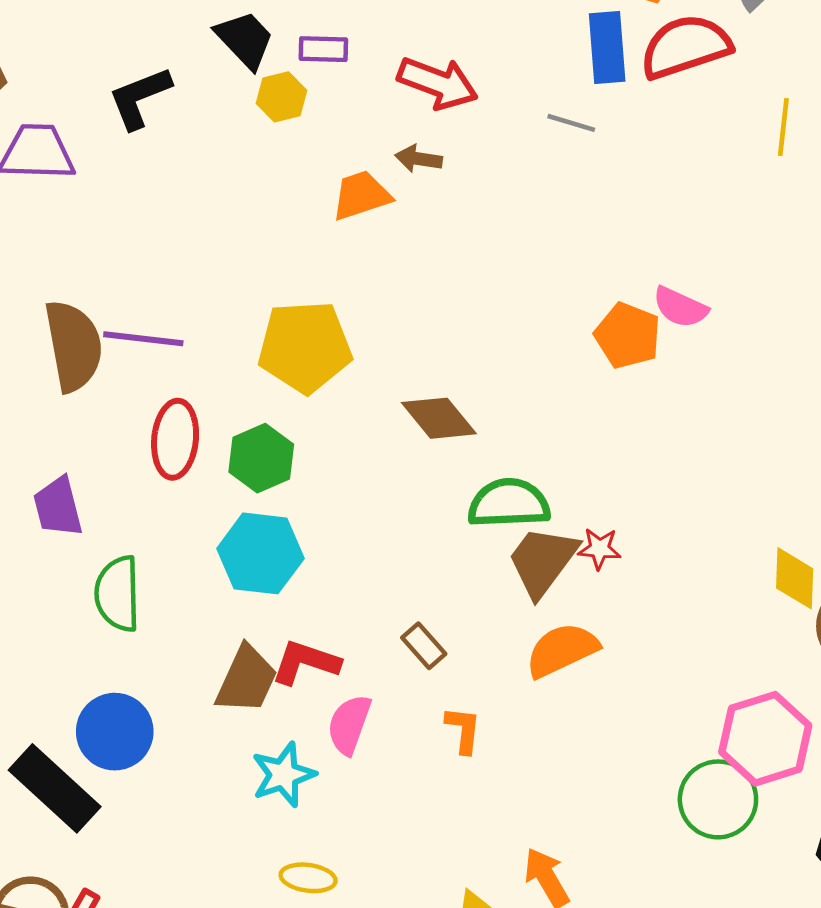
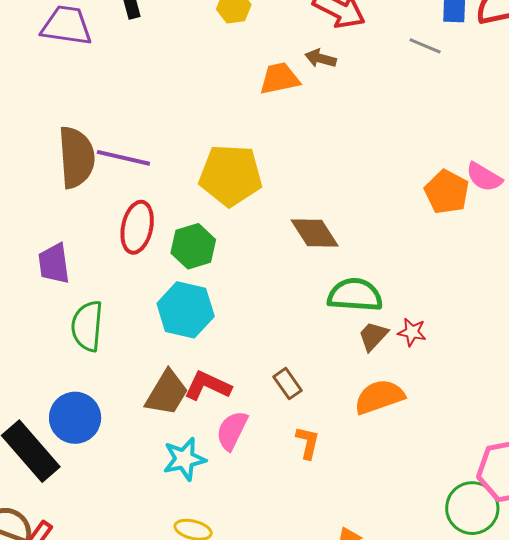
brown trapezoid: (543, 561) -> (373, 336), size x0.6

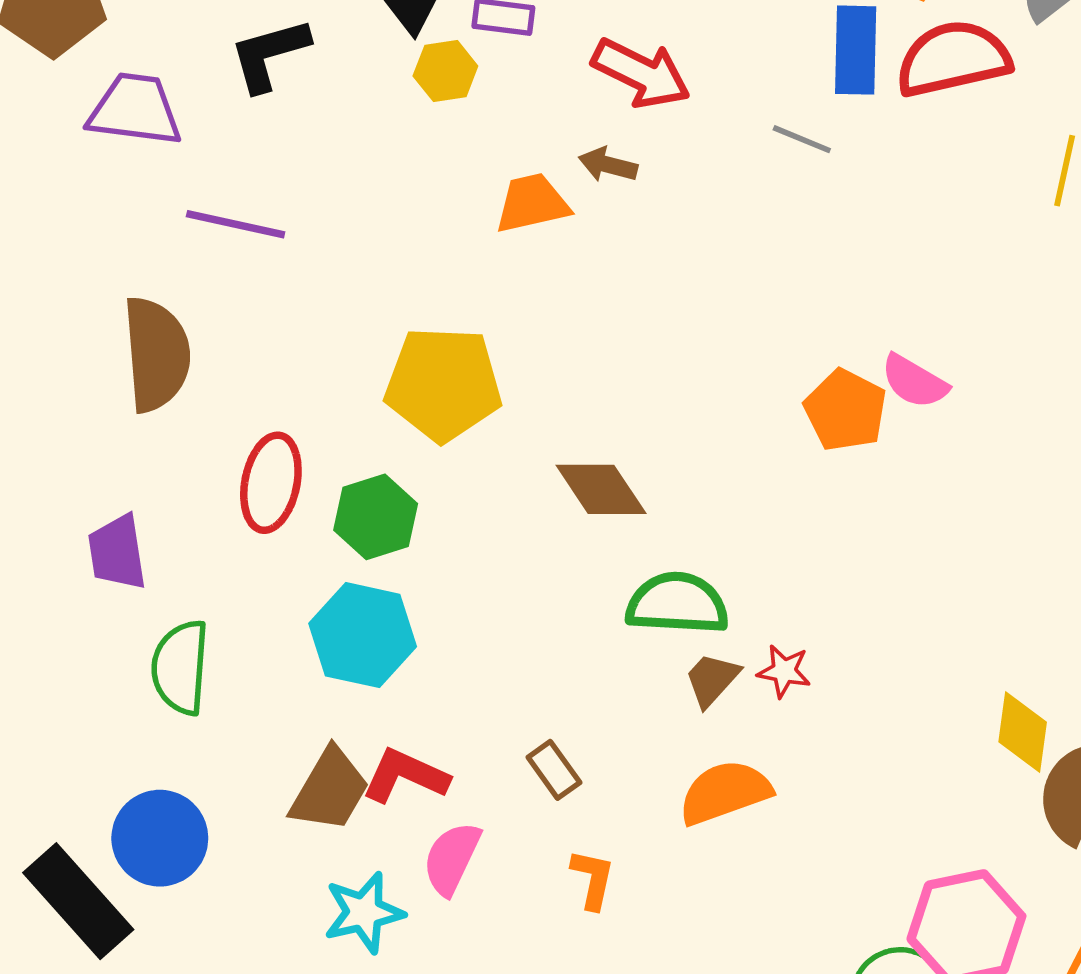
purple line: (123, 158) -> (236, 224), moved

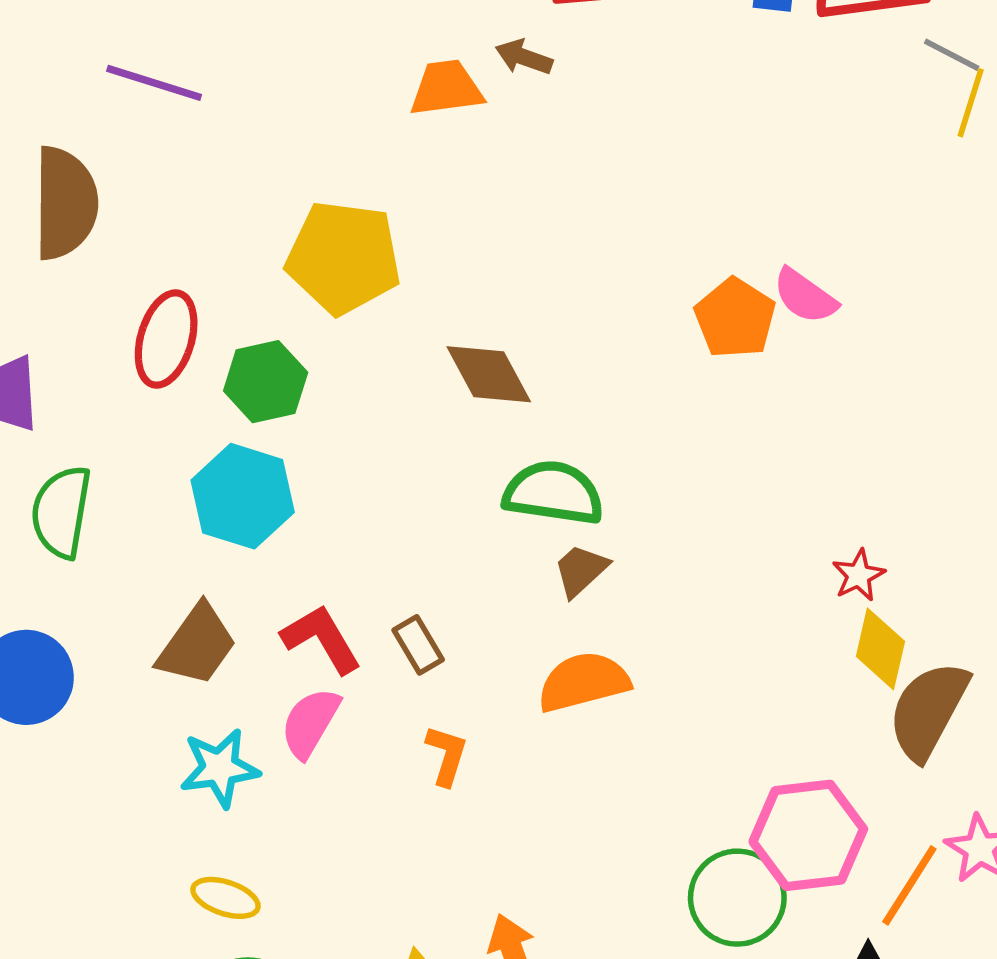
gray line: (802, 139) -> (952, 55), moved
red star: (784, 671) -> (858, 575), moved, turned 30
red L-shape: (405, 776) -> (321, 639), moved, turned 30

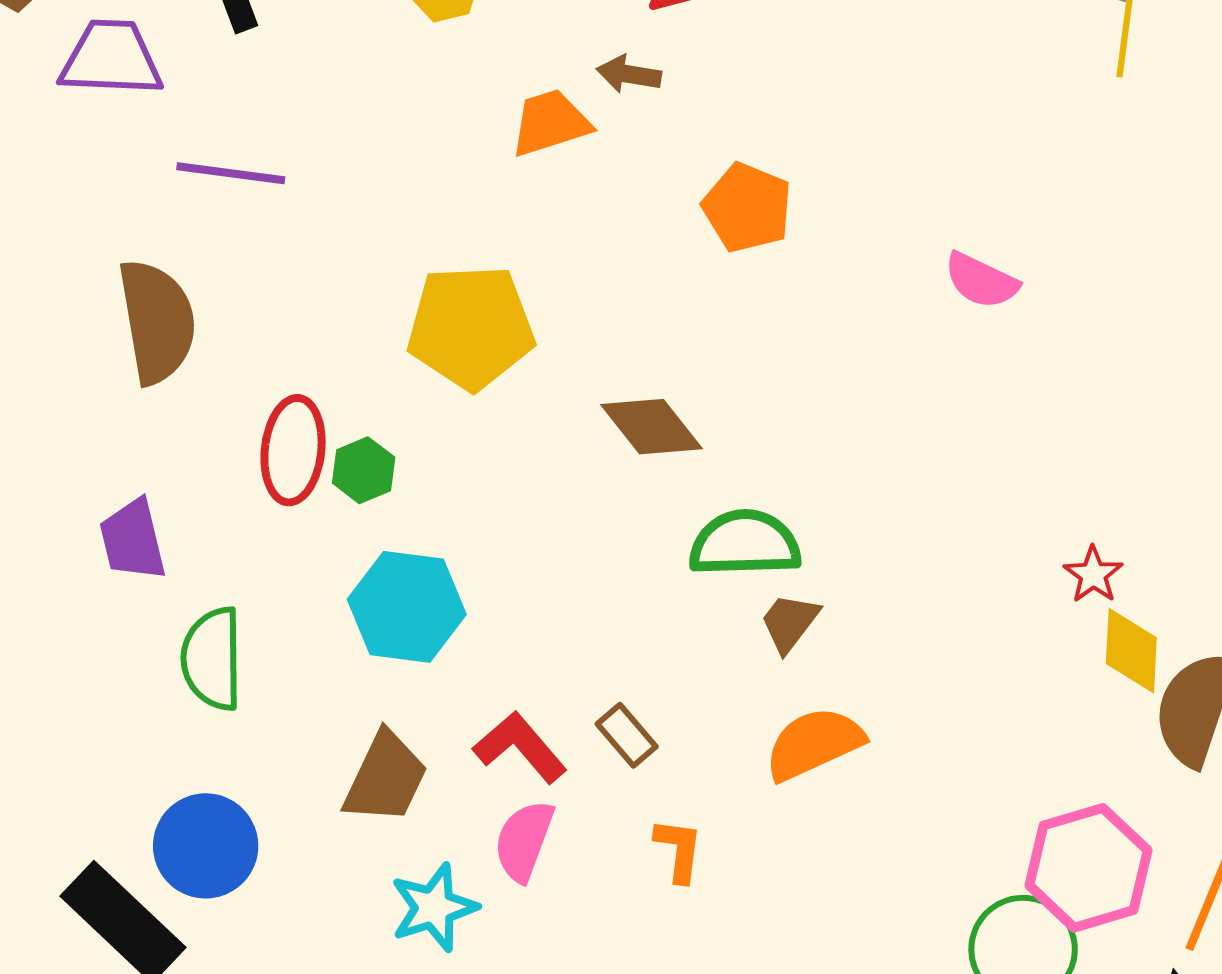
orange pentagon: (735, 318) -> (747, 208), moved
green hexagon: (266, 382) -> (364, 470), moved, size x0.7

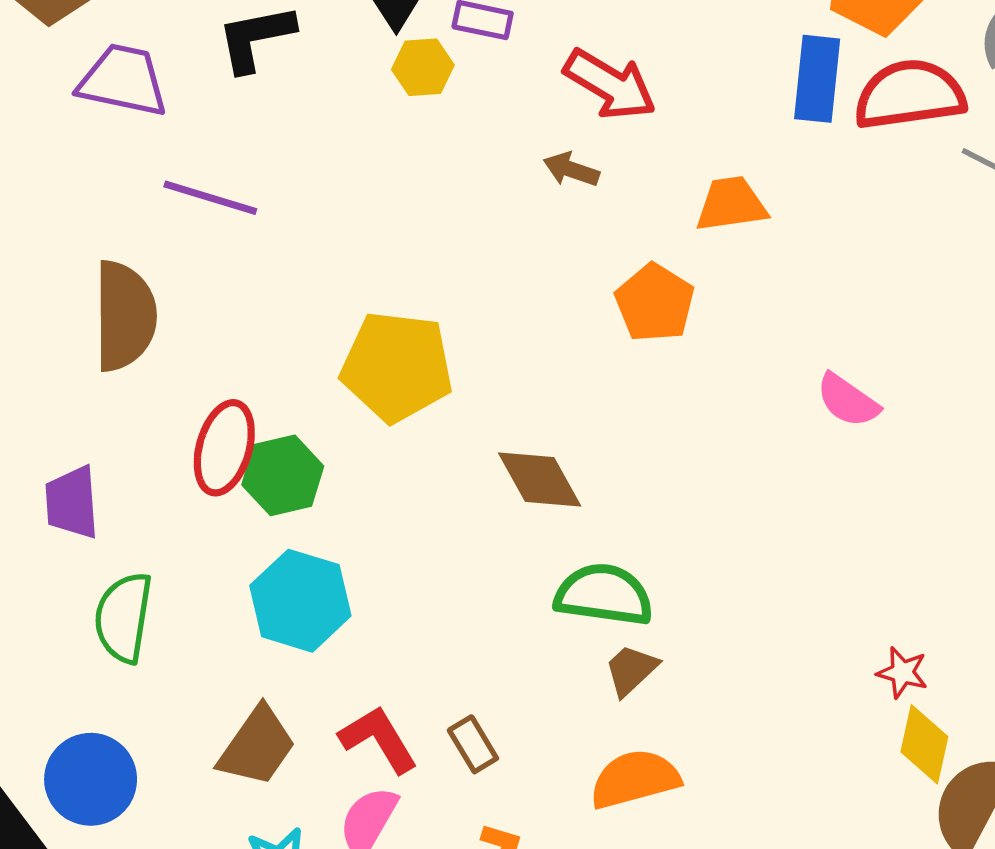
orange trapezoid: (550, 123) -> (731, 204), moved
green hexagon: (364, 470) -> (283, 475), size x1.4
red star: (1093, 575) -> (902, 673), turned -30

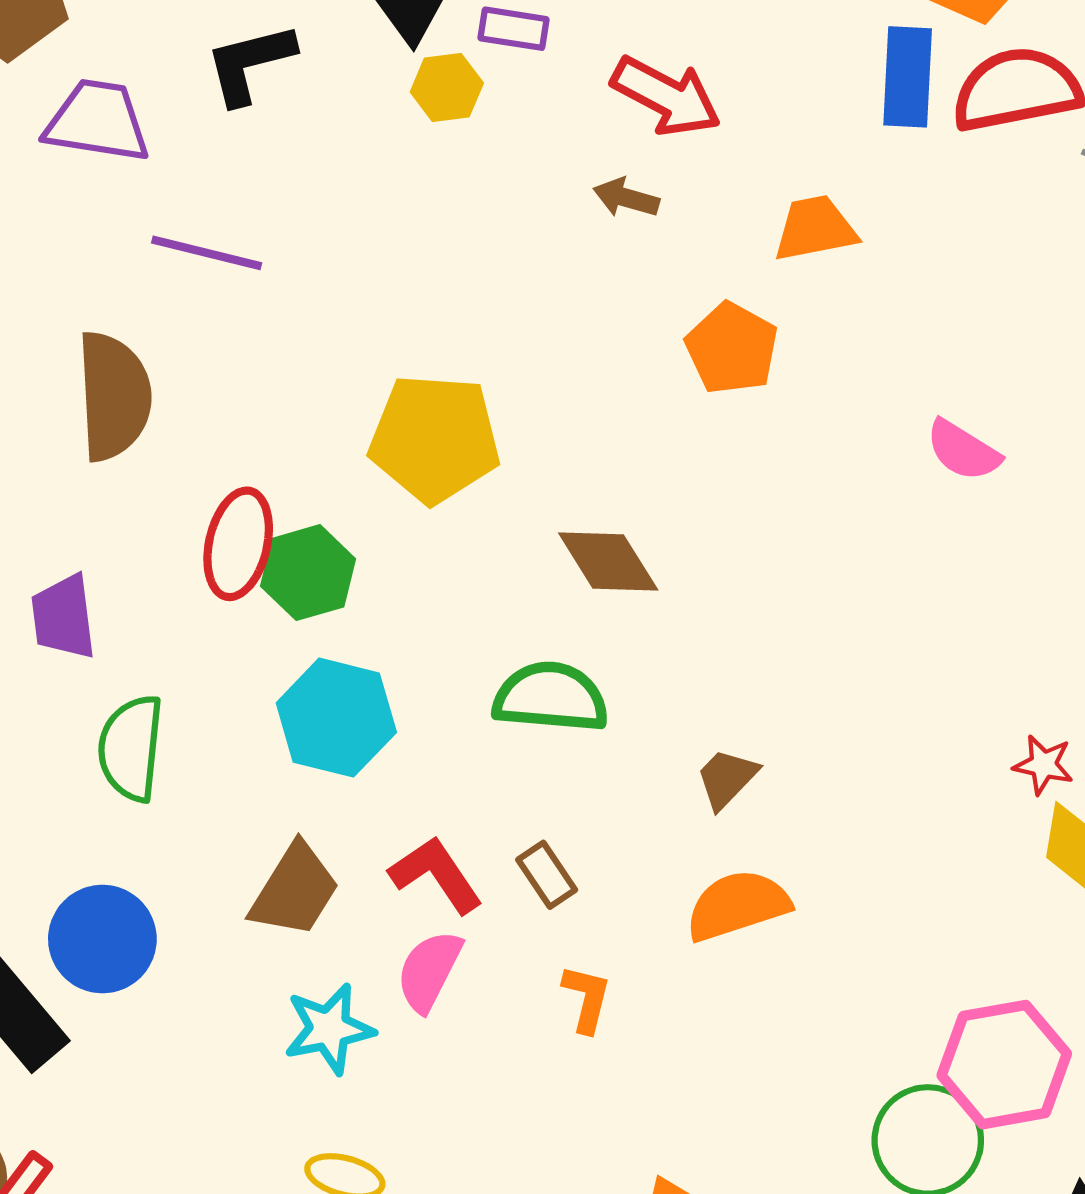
green semicircle: (604, 595) -> (551, 697), moved

